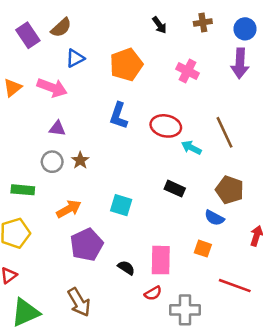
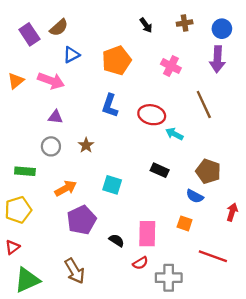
brown line: (225, 132) -> (204, 105), moved
brown star: (80, 160) -> (86, 145), moved

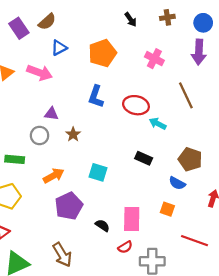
purple triangle: (55, 117) -> (51, 114), moved

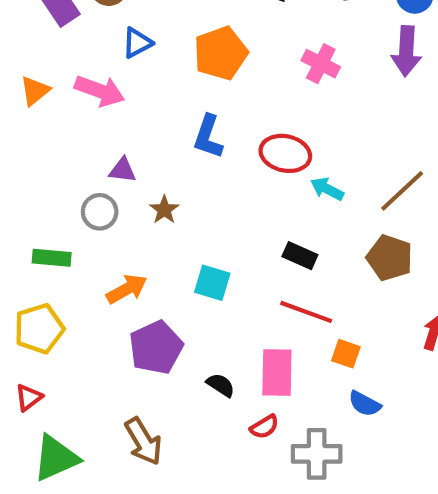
brown line: (186, 95) -> (402, 191), moved, turned 72
blue semicircle: (177, 183) -> (365, 404), moved
red line: (195, 241) -> (306, 312), moved

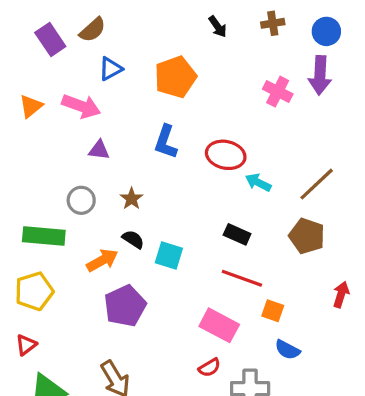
pink cross: (321, 64) -> (278, 92), moved
purple triangle: (123, 170) -> (99, 150), moved
green rectangle: (52, 258) -> (44, 236), size x1.4
pink rectangle: (277, 372) -> (219, 325), turned -63
black semicircle: (221, 385) -> (133, 239), moved

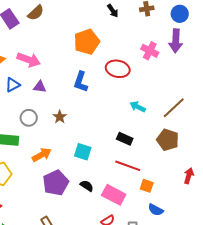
blue triangle: (110, 69) -> (13, 85), moved
red ellipse: (226, 155) -> (118, 69), moved
black semicircle: (133, 239) -> (87, 186), moved

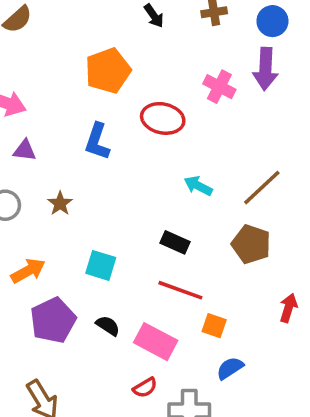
blue semicircle: (156, 210) -> (230, 368), turned 119

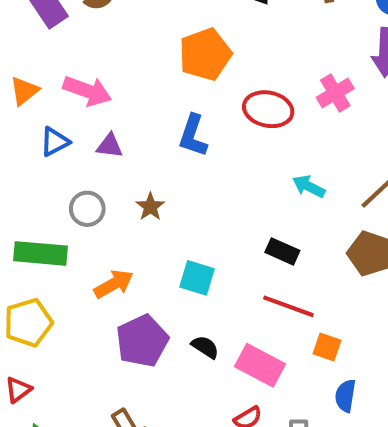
pink cross: (219, 87) -> (335, 93), moved, turned 32
blue semicircle: (230, 368) -> (345, 396), turned -48

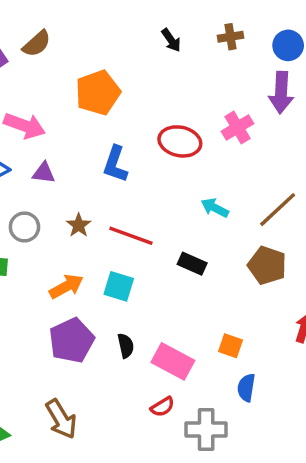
orange pentagon: (205, 54) -> (98, 93), moved
orange arrow: (114, 284) -> (66, 286), moved
red line: (288, 306) -> (131, 236), moved
black semicircle: (205, 347) -> (126, 346), turned 45

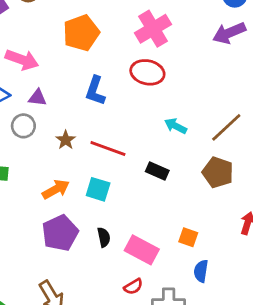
purple arrow: (281, 93) -> (229, 33), turned 64
pink cross: (237, 127) -> (153, 29), moved, size x1.4
gray circle: (24, 227) -> (23, 126), moved

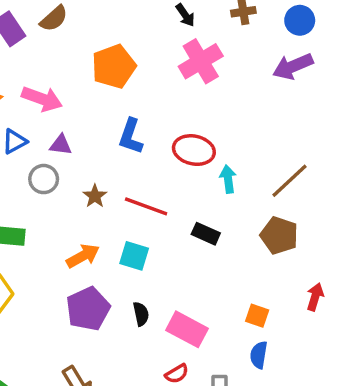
red ellipse: (147, 72) -> (194, 150), moved
cyan arrow: (176, 126) -> (228, 179), turned 55
orange square: (188, 237) -> (257, 316), moved

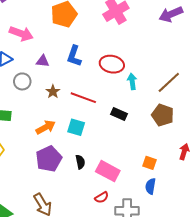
purple triangle: (61, 145) -> (43, 61), moved

